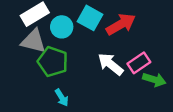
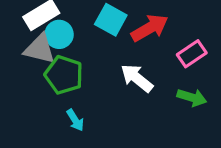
cyan circle: (62, 27) -> (59, 34), moved
pink rectangle: (139, 63) -> (192, 54), moved

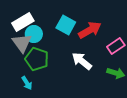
gray triangle: (40, 49) -> (22, 43), turned 40
cyan arrow: (75, 120) -> (27, 83), moved

